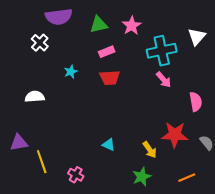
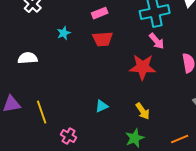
red star: (175, 135) -> (143, 67), moved
cyan triangle: (109, 145) -> (102, 106), turned -48
yellow line: (42, 162) -> (42, 112), moved

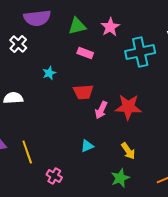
pink rectangle: (100, 13) -> (85, 53), turned 42
red trapezoid: (103, 39) -> (83, 92), moved
pink arrow: (157, 41) -> (101, 110), moved, turned 66

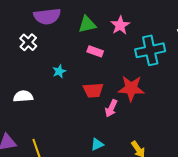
red star: (128, 107) -> (131, 88), moved

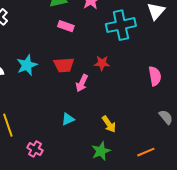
cyan star: (59, 71) -> (27, 65), moved, size x1.5
red star: (131, 88) -> (102, 63), size x0.6

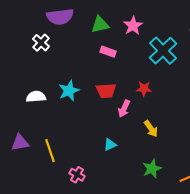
cyan cross: (121, 25) -> (163, 51), turned -32
yellow arrow: (109, 124) -> (151, 129), moved
green star: (101, 151) -> (152, 169), moved

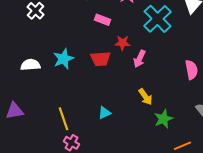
red star: (144, 89) -> (122, 43), moved
pink arrow: (124, 109) -> (139, 59), moved
yellow line: (50, 151) -> (63, 119), moved
green star: (152, 169) -> (163, 119), moved

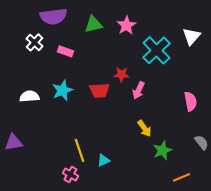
pink rectangle: (102, 20) -> (65, 51), moved
cyan triangle: (104, 113) -> (103, 160), moved
yellow line: (63, 119) -> (79, 150), moved

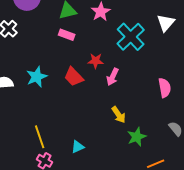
pink rectangle: (65, 51) -> (67, 35), moved
red trapezoid: (99, 90) -> (74, 77), turned 50
yellow line: (79, 150) -> (40, 137), moved

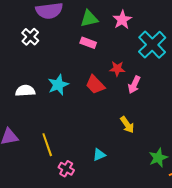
yellow arrow: (119, 115) -> (127, 125), moved
yellow line: (40, 137) -> (47, 145), moved
green star: (137, 137) -> (158, 158), moved

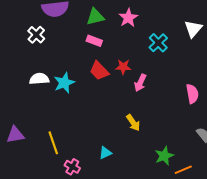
cyan cross: (152, 45) -> (158, 43), size x0.7
red trapezoid: (95, 85) -> (99, 71), moved
white semicircle: (25, 91) -> (39, 79), moved

